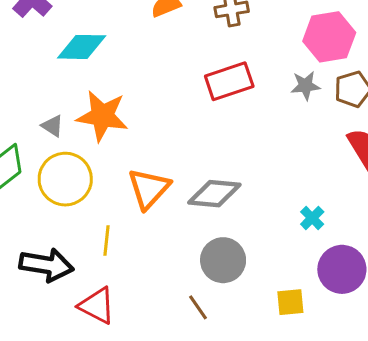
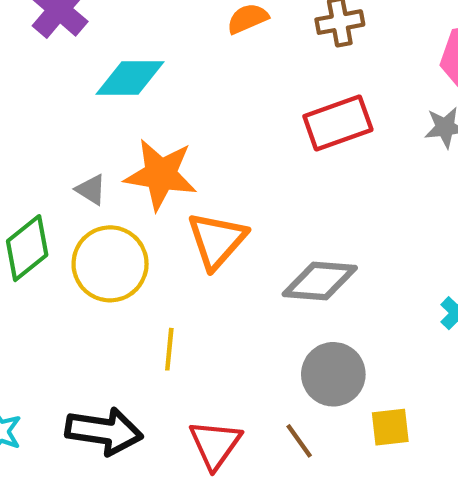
orange triangle: (149, 189) -> (217, 240), moved
black arrow: (46, 265) -> (104, 431), moved
yellow square: (290, 302) -> (390, 427), moved
red triangle: (97, 306) -> (215, 444), moved, turned 39

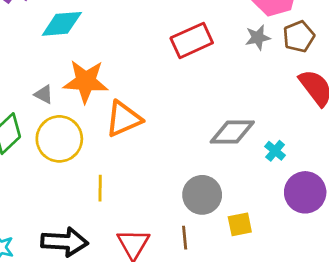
orange triangle: (217, 240) -> (124, 119), turned 30
gray diamond: (320, 281) -> (232, 132), moved
brown line: (299, 441) -> (185, 238), turned 35

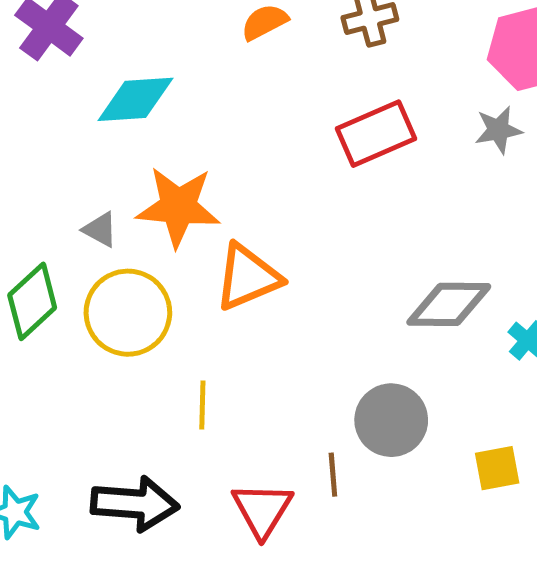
yellow square: (240, 224) -> (497, 468), moved
brown line: (185, 238) -> (333, 475), moved

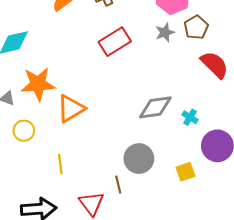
yellow circle: (128, 313) -> (24, 131), size x0.6

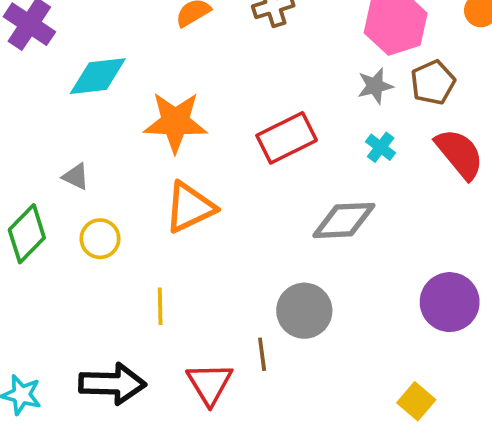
red rectangle: (115, 42) -> (287, 138), moved
orange star: (38, 84) -> (175, 122), moved
cyan cross: (190, 117) -> (381, 147), moved
yellow square: (185, 172) -> (416, 401), moved, turned -36

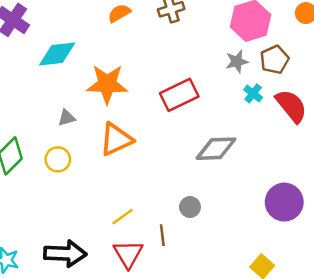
cyan cross: (381, 147) -> (253, 93), moved
gray triangle: (76, 177) -> (67, 118), moved, turned -42
yellow line: (160, 306) -> (123, 217), moved, turned 55
gray circle: (304, 311) -> (190, 207), size x0.6

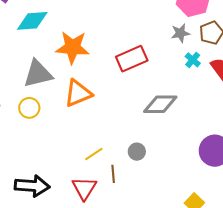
gray triangle: (67, 118) -> (38, 74), size x2.0
yellow line: (123, 217) -> (94, 154), moved

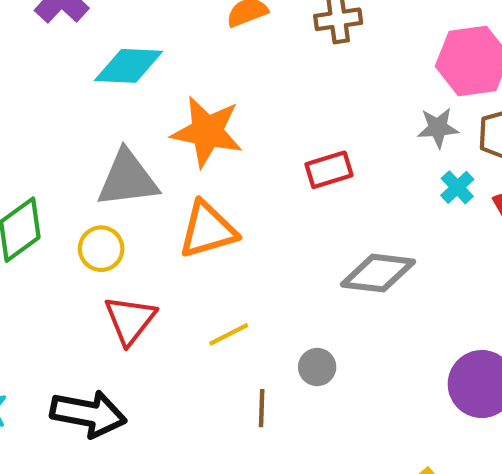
red rectangle: (132, 59) -> (329, 170), size x0.7
yellow line: (94, 154) -> (229, 334), moved
red triangle: (84, 188) -> (130, 320), moved

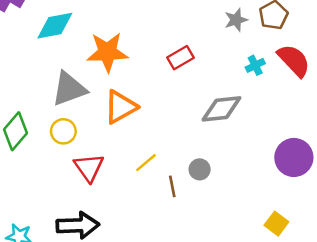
cyan cross: (457, 187) -> (255, 65), moved, turned 30
brown line: (262, 408) -> (172, 186), moved

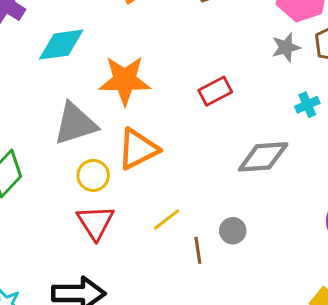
yellow circle: (63, 131) -> (93, 175), moved

